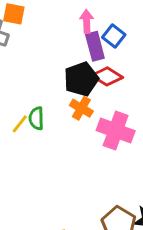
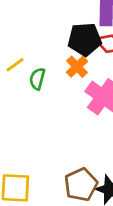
green semicircle: (36, 118) -> (37, 79), moved

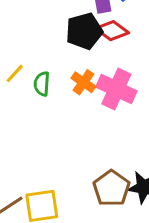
orange cross: (77, 67) -> (83, 82), moved

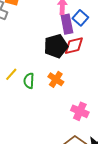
red diamond: (112, 31) -> (74, 46), turned -50
pink cross: (116, 89) -> (80, 111), moved, size x0.7

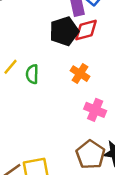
orange cross: (56, 79) -> (80, 74), moved

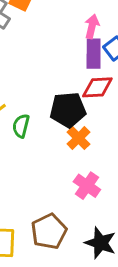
black pentagon: (64, 31) -> (68, 110), moved
brown pentagon: (90, 155) -> (49, 231), moved

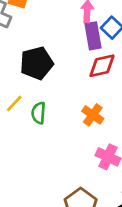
black pentagon: (68, 110) -> (37, 63), moved

